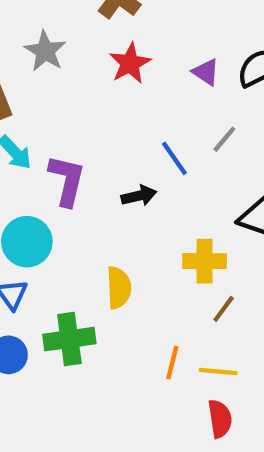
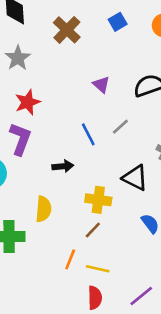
red star: (130, 63) -> (28, 102), moved
purple triangle: (206, 72) -> (101, 85), moved
black arrow: (139, 196) -> (63, 166), moved
brown line: (224, 309) -> (93, 230), moved

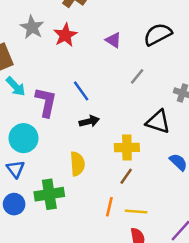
red star: (28, 102) -> (65, 35), moved
blue line: (88, 134) -> (81, 91), moved

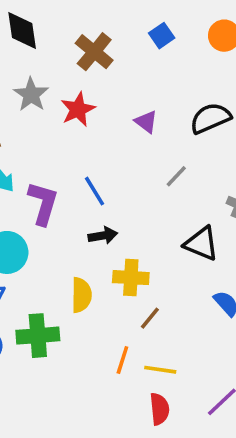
yellow cross: (127, 147) -> (131, 278), moved

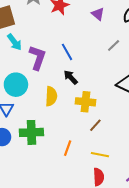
black arrow: (103, 235) -> (71, 77), turned -126
yellow semicircle: (81, 295) -> (51, 96), moved
orange line: (122, 360) -> (68, 148), moved

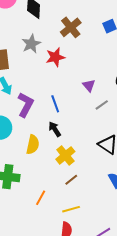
purple triangle: (98, 14) -> (89, 85), moved
yellow cross: (86, 102) -> (65, 155), turned 36
yellow line: (100, 155) -> (71, 209), turned -36

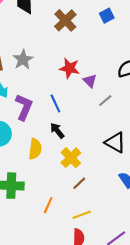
gray star: (31, 44) -> (23, 60), moved
red star: (55, 57) -> (70, 68), moved, turned 30

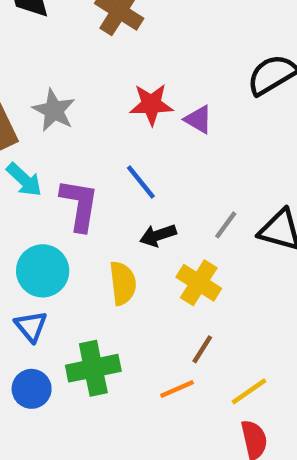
gray line: (105, 101) -> (226, 225), moved
black arrow: (57, 131) -> (158, 235), turned -56
brown line: (79, 183) -> (202, 349), moved
orange line: (48, 205) -> (177, 389), turned 56

